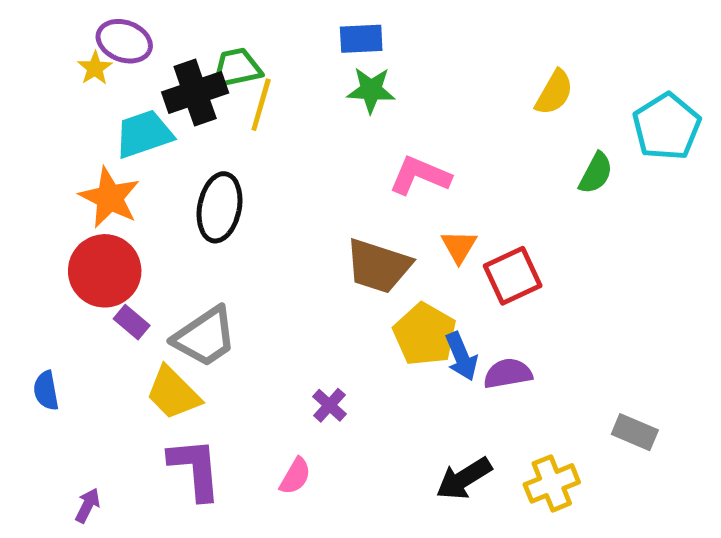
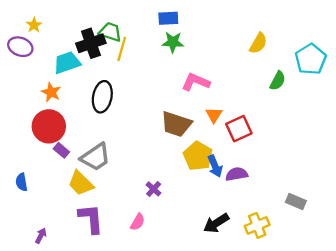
purple ellipse: (124, 41) -> (20, 47), moved
yellow star: (95, 68) -> (34, 25), moved
green trapezoid: (237, 68) -> (110, 32), turned 30
orange star: (110, 198) -> (51, 92), size x0.7

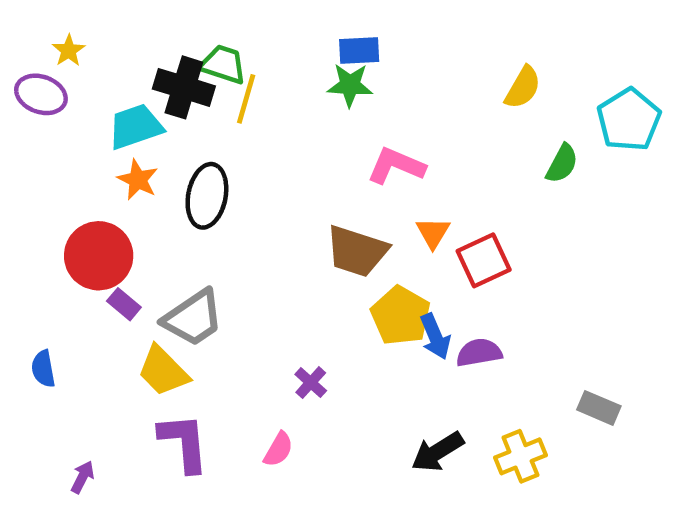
blue rectangle: (168, 18) -> (359, 51), moved
black cross: (91, 43) -> (184, 87), turned 36
orange star: (51, 92) -> (138, 180), moved

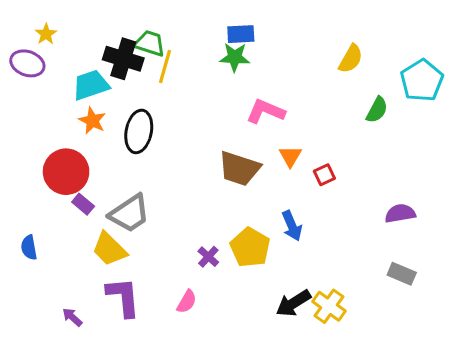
red square: (484, 260) -> (324, 175), size x0.6
yellow pentagon: (401, 316) -> (250, 247), moved
purple semicircle: (479, 353) -> (400, 213), moved
yellow cross: (521, 456) -> (329, 306), moved, turned -32
purple arrow: (82, 477) -> (72, 317), moved, turned -75

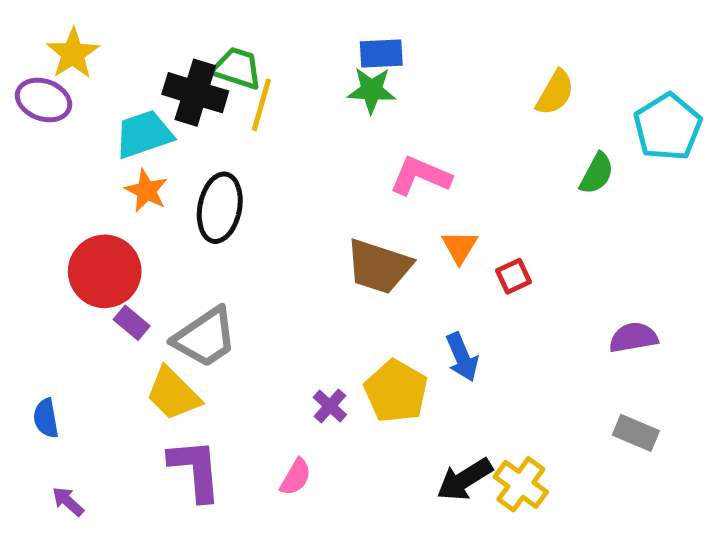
yellow star: (46, 34) -> (73, 54), size x1.5
blue semicircle: (29, 247) -> (46, 418), moved
purple arrow: (72, 317) -> (68, 501), moved

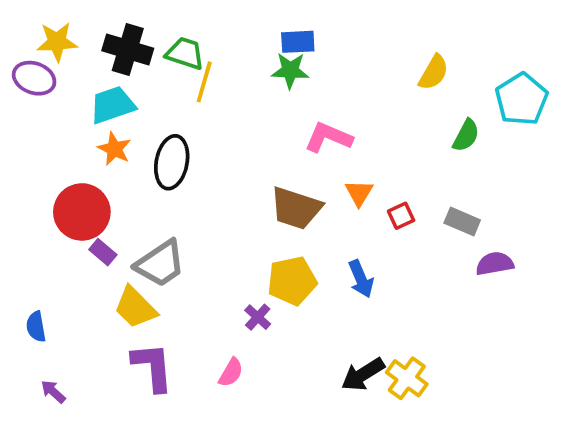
yellow star: (73, 54) -> (57, 42), turned 30
black cross: (195, 93) -> (128, 49), moved
yellow pentagon: (396, 391) -> (292, 281), moved, turned 30
gray rectangle: (636, 433) -> (462, 222), moved

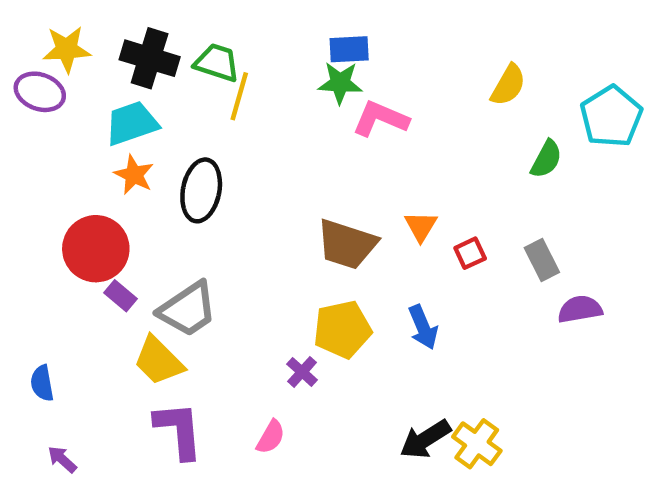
pink L-shape: (328, 137) -> (380, 119), moved
gray rectangle: (462, 222) -> (542, 260), turned 40

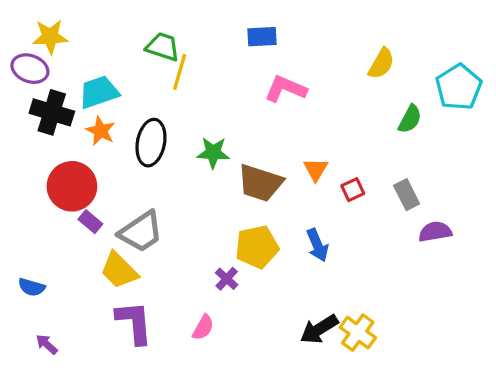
black cross: (150, 58) -> (52, 112), moved
green star: (340, 83) -> (213, 153), moved
blue semicircle: (42, 383) -> (32, 287), turned -64

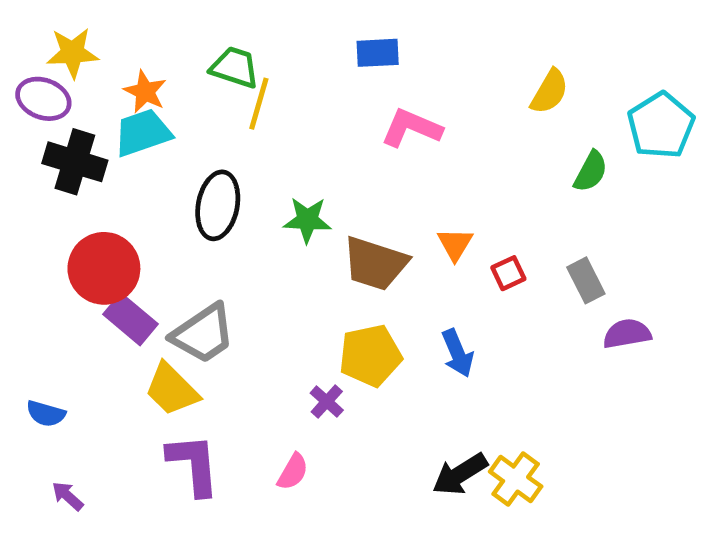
orange star: (101, 131) -> (145, 92), moved
purple rectangle: (90, 222) -> (131, 319), size x1.5

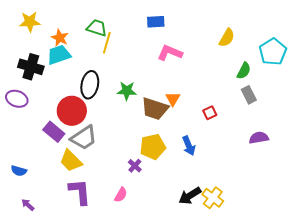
purple ellipse: (43, 99) -> (17, 99), moved
orange triangle: (455, 244) -> (173, 99), moved
red circle: (104, 268) -> (72, 111), moved
gray rectangle: (586, 280) -> (249, 95), moved

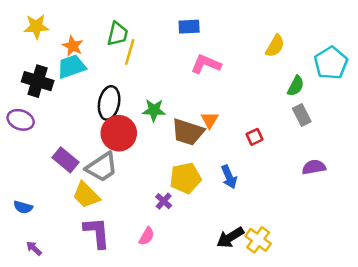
green trapezoid: (97, 28) -> (118, 34), turned 85
red circle: (72, 111) -> (119, 133), moved

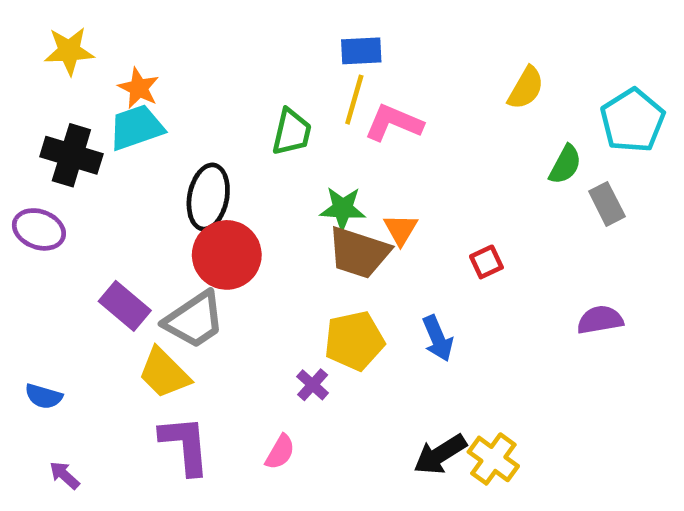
green trapezoid: (118, 34) -> (292, 132), moved
yellow line: (130, 52) -> (354, 100), moved
green star: (154, 110) -> (343, 209), moved
gray rectangle: (302, 115) -> (607, 204), moved

